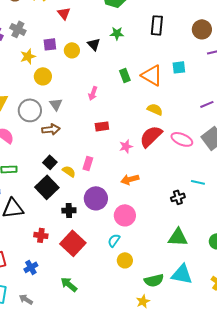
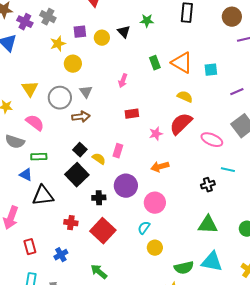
cyan square: (179, 67) -> (211, 70), moved
pink ellipse: (182, 139) -> (212, 140), moved

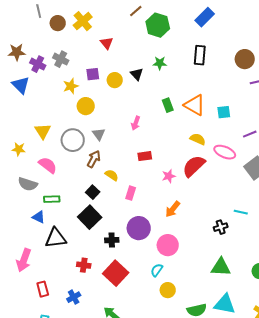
brown arrow: (81, 117) -> (94, 159), turned -54
pink ellipse: (212, 140) -> (225, 152), moved
yellow semicircle: (99, 159) -> (112, 175), moved
orange arrow: (160, 167) -> (173, 209), turned -36

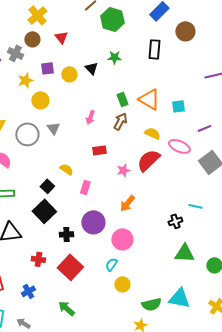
brown circle: (58, 23) -> (32, 39), moved
brown circle: (245, 59) -> (185, 31), moved
brown arrow: (94, 159) -> (120, 121), moved
green triangle: (221, 267) -> (184, 253), moved

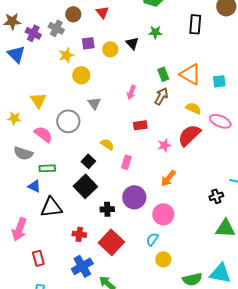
gray circle: (27, 134) -> (68, 121), moved
blue cross: (28, 291) -> (82, 266), moved, size x1.5

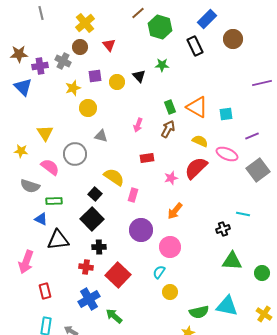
black rectangle: (195, 24) -> (195, 46), moved, turned -30
purple cross: (33, 33) -> (40, 66), turned -35
gray triangle: (94, 103) -> (101, 136), turned -40
yellow semicircle: (107, 144) -> (114, 177), size x1.5
black cross: (107, 209) -> (99, 247), moved

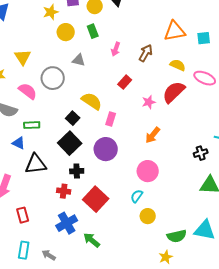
green rectangle: (170, 107) -> (93, 31), moved
orange triangle: (197, 107) -> (175, 31), turned -40
red rectangle: (147, 158) -> (125, 82), turned -40
purple circle: (141, 230) -> (106, 149), moved

